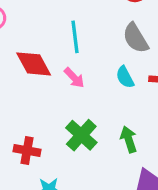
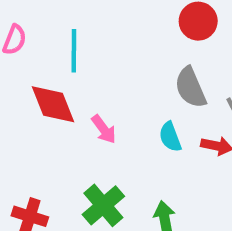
cyan line: (75, 37) -> (74, 51), moved

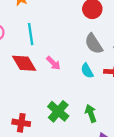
pink arrow: (104, 129) -> (53, 63), moved

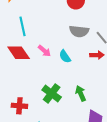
gray semicircle: (94, 44) -> (79, 31), turned -48
cyan semicircle: (87, 71) -> (65, 56), moved

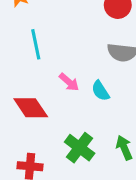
red diamond: (19, 53) -> (31, 108), moved

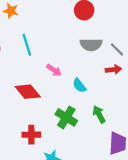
cyan semicircle: (100, 91) -> (79, 85), moved

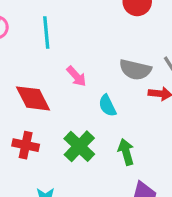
gray semicircle: (91, 45) -> (135, 70), moved
red cross: (31, 135) -> (26, 145), moved

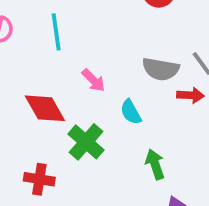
red cross: (26, 145) -> (39, 179), moved
green cross: (79, 146) -> (86, 142), moved

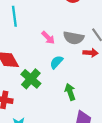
pink arrow: (93, 80) -> (48, 38), moved
cyan semicircle: (131, 112) -> (56, 62), turned 72

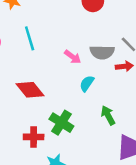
green cross: (31, 79) -> (61, 123), moved

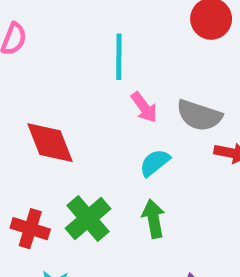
cyan line: (30, 38) -> (119, 57), moved
green arrow: (108, 115) -> (153, 219), moved

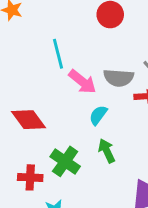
pink arrow: (144, 107) -> (82, 82), size x1.4

